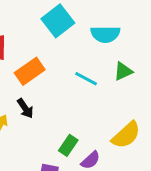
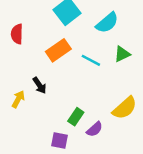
cyan semicircle: (105, 34) -> (107, 23), turned -40
orange rectangle: (30, 71) -> (58, 50), moved

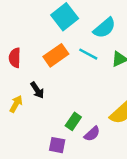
red semicircle: (17, 34) -> (15, 58), moved
cyan line: (91, 60) -> (88, 54), moved

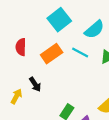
red semicircle: (15, 58) -> (21, 47), moved

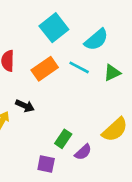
black arrow: (35, 84) -> (25, 106), turned -32

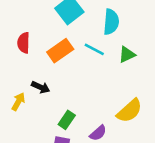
cyan semicircle: (96, 40) -> (111, 22), turned -45
green rectangle: (63, 139) -> (67, 120), moved

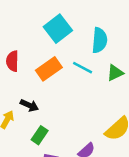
green rectangle: (67, 120) -> (40, 135), moved

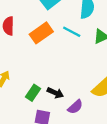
black arrow: (29, 105) -> (55, 93), moved

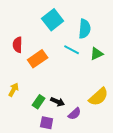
orange rectangle: (41, 33) -> (38, 59), moved

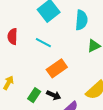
cyan line: (72, 50) -> (43, 43), moved
orange rectangle: (38, 59) -> (57, 68), moved

